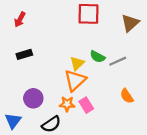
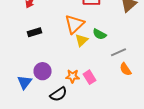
gray line: (118, 61) -> (118, 52), moved
orange triangle: (75, 80) -> (74, 24), moved
blue triangle: (13, 121) -> (24, 82), moved

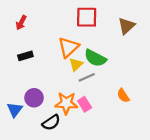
green semicircle: (100, 34) -> (95, 58), size x1.5
gray line: (118, 52) -> (87, 77), moved
orange star: (72, 76) -> (66, 103), size x1.5

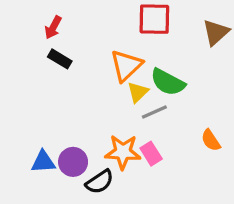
black rectangle: (25, 56) -> (60, 59), moved, turned 48
purple circle: (34, 98) -> (73, 162), moved
blue triangle: (15, 110) -> (43, 162), turned 49

